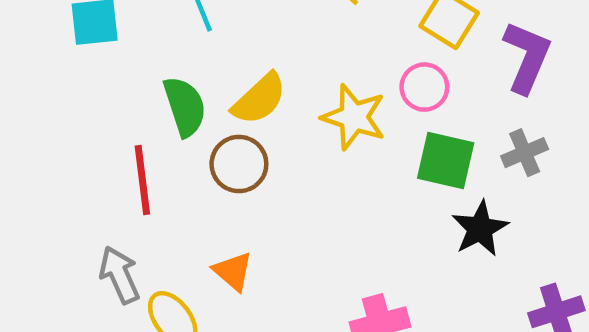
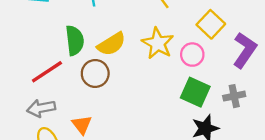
yellow star: (354, 117) -> (158, 43), moved
red line: (142, 180) -> (47, 72), turned 52
gray arrow: (120, 275) -> (41, 108), moved, turned -88

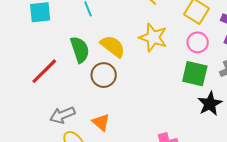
yellow semicircle: (111, 44) -> (113, 46), turned -100
pink circle: (192, 55) -> (198, 42), moved
red line: (47, 72) -> (44, 71), moved

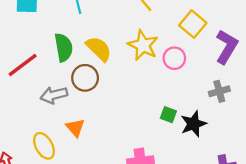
pink circle: (198, 42) -> (174, 58), moved
green square: (195, 74) -> (168, 115), moved, size x0.6
gray arrow: (62, 115) -> (54, 95), moved

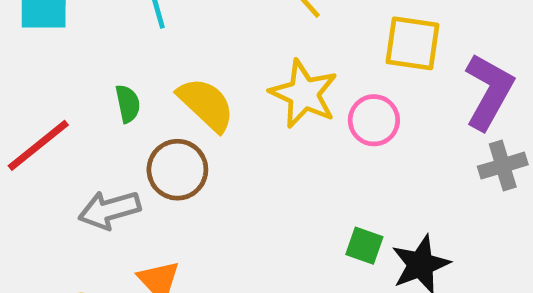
yellow square: (193, 24) -> (412, 43), turned -30
green semicircle: (64, 47) -> (128, 104), size x0.6
gray cross: (219, 91) -> (503, 166), moved

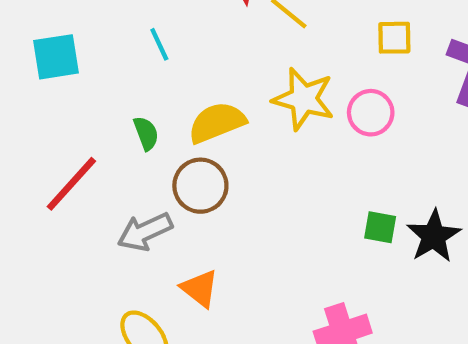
yellow square: (412, 43) -> (394, 38), size x0.7
yellow semicircle: (206, 104) -> (217, 123), turned -56

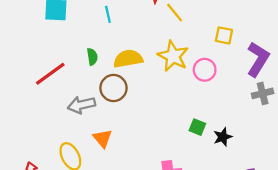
black star: (434, 236) -> (223, 137), size x0.7

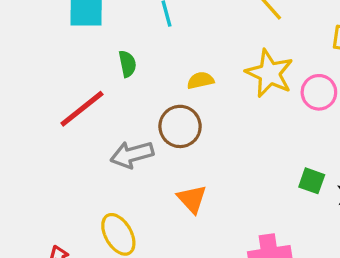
green semicircle: (92, 57) -> (127, 64), moved
yellow semicircle: (128, 59) -> (200, 80), size x0.6
orange triangle: (103, 138) -> (192, 199), moved

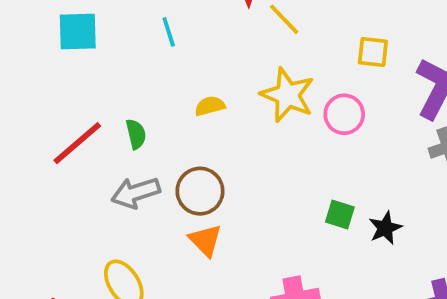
green semicircle: (127, 64) -> (136, 134), moved
brown circle: (180, 126) -> (200, 191), moved

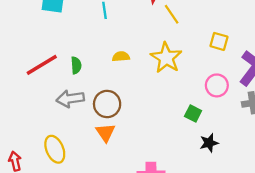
pink circle: (344, 114) -> (217, 85), moved
green square: (340, 215) -> (193, 113), moved

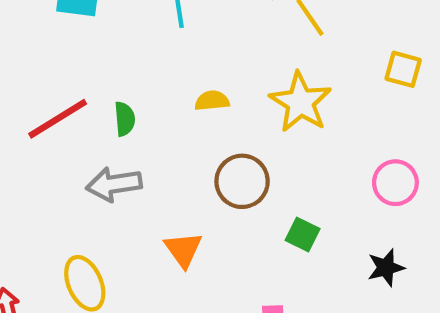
pink circle: (217, 85) -> (395, 183), moved
brown circle: (107, 104) -> (242, 181), moved
green square: (193, 113) -> (303, 235), moved

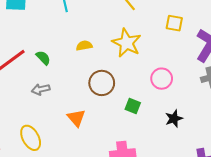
green semicircle: (125, 119) -> (43, 58), turned -35
pink circle: (395, 183) -> (162, 79), moved
gray arrow: (114, 184) -> (41, 89), size x0.7

